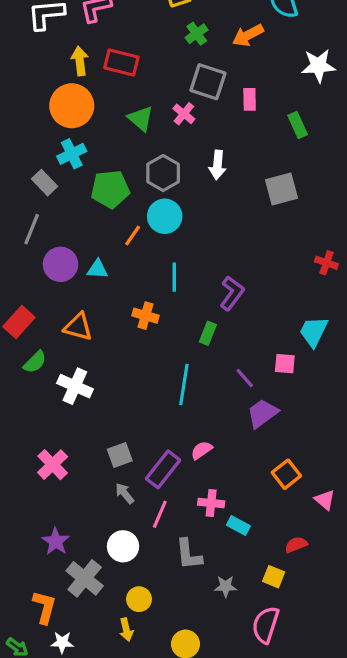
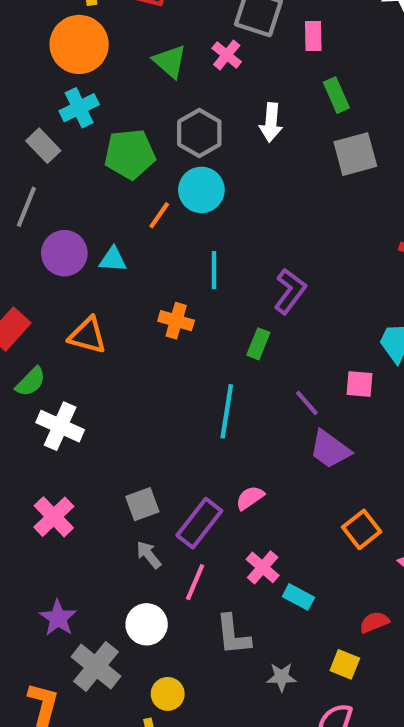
green rectangle: (298, 125) -> (336, 95), moved
white cross: (75, 386) -> (60, 426), moved
purple trapezoid: (262, 413) -> (330, 449), turned -108
pink cross: (211, 503) -> (263, 567), turned 35

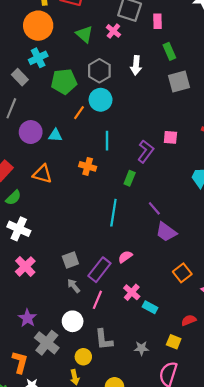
pink square: (360, 384) -> (170, 137), moved
white cross: (60, 426) -> (19, 229), moved
gray L-shape: (233, 635) -> (104, 340), moved

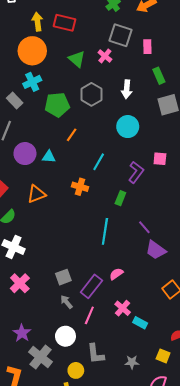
cyan circle: (101, 100) -> (128, 127), moved
cyan line: (107, 141) -> (99, 162), turned 30
orange triangle: (42, 174) -> (36, 194), turned -36

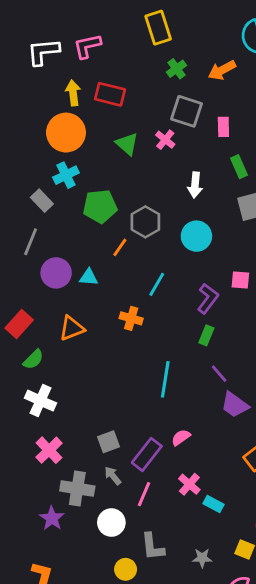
gray hexagon: (91, 94) -> (145, 222), moved
green rectangle: (120, 198) -> (206, 335), moved
gray cross: (41, 357) -> (77, 488), moved, turned -30

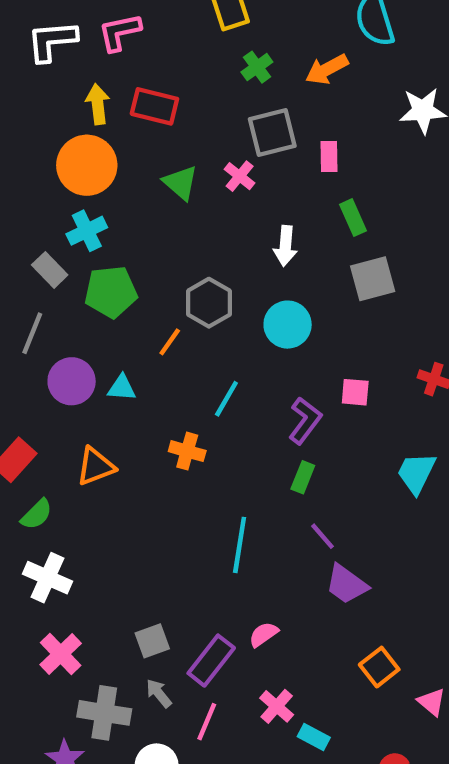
gray square: (187, 111) -> (272, 133), turned -32
green pentagon: (100, 206) -> (111, 292), moved

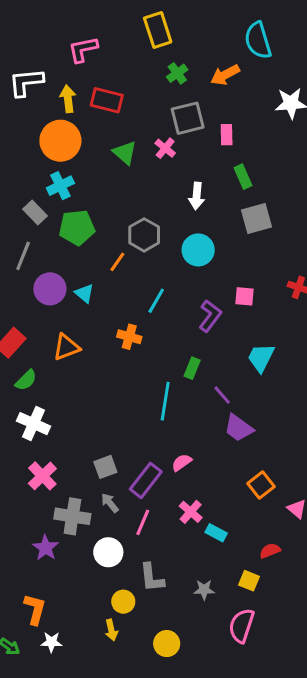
white L-shape: (52, 41) -> (26, 82), moved
cyan triangle: (122, 388) -> (84, 293), turned 36
cyan trapezoid: (416, 473) -> (261, 358), moved
green rectangle: (303, 477) -> (192, 368), moved

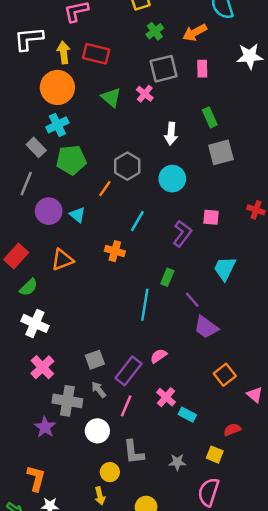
pink rectangle: (227, 135) -> (202, 69), moved

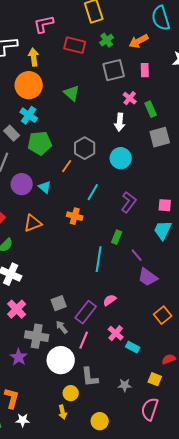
red rectangle: (96, 54) -> (75, 45), moved
pink cross: (145, 94) -> (130, 98), moved
cyan cross: (57, 125) -> (29, 115), turned -30
pink square: (211, 217) -> (165, 205), moved
white circle: (97, 431) -> (61, 360), size x1.4

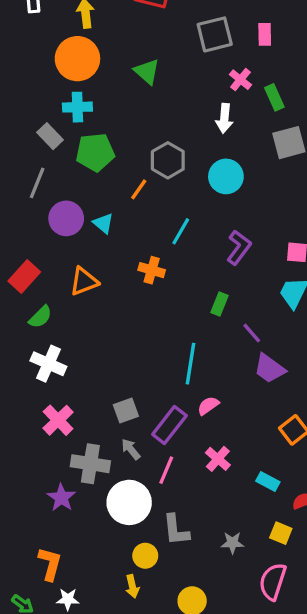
cyan cross: (29, 115) -> (77, 107), turned -36
cyan line: (99, 259) -> (190, 364), moved
cyan rectangle: (133, 347) -> (268, 481), moved

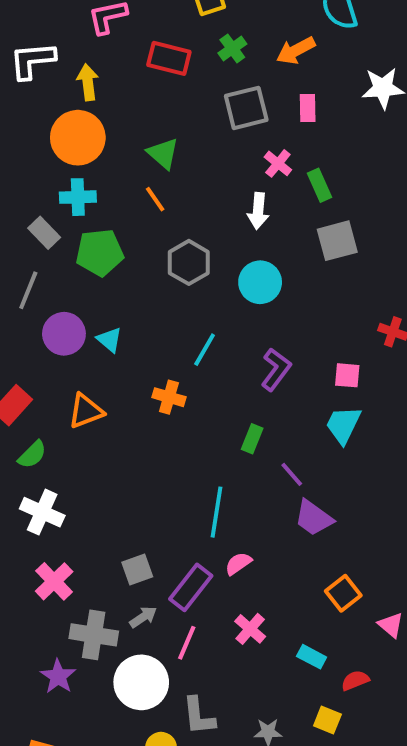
orange line: (139, 189) -> (155, 199), moved, turned -70
gray arrow: (131, 449) -> (143, 617), turned 95

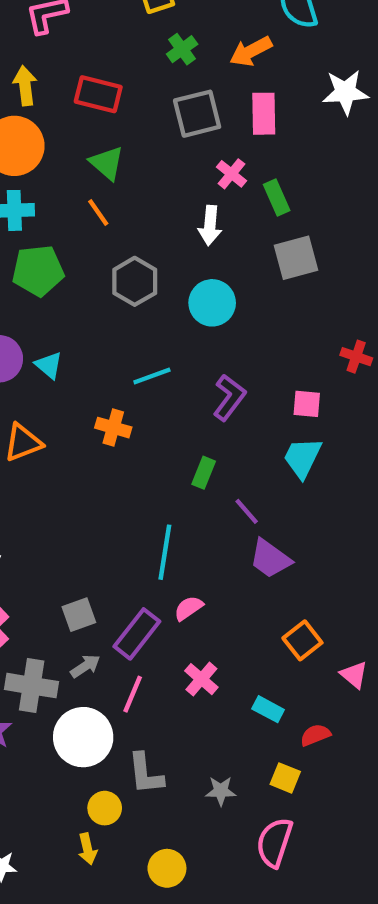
red rectangle: (169, 58) -> (98, 94), moved
pink rectangle: (308, 108) -> (264, 114), size x1.4
cyan line: (205, 350) -> (152, 376), turned 40

